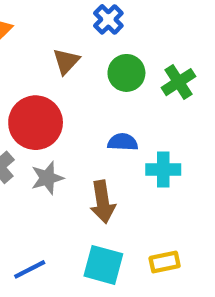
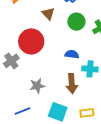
brown triangle: (66, 61) -> (48, 14), turned -32
gray star: (47, 178) -> (37, 86), moved
brown arrow: (103, 202) -> (72, 84), moved

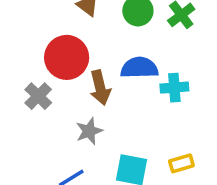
blue semicircle: (72, 54) -> (139, 68), size x1.5
brown arrow: (72, 84) -> (100, 88), moved

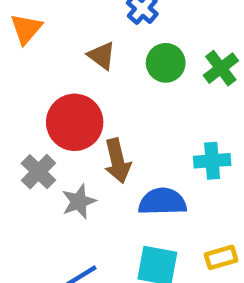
blue semicircle: (139, 68) -> (162, 202), moved
gray star: (89, 131) -> (79, 201), moved

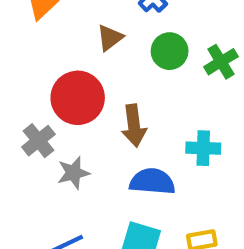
brown triangle: (102, 56) -> (110, 38), turned 40
brown arrow: (117, 161) -> (134, 126), moved

